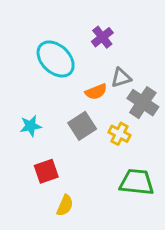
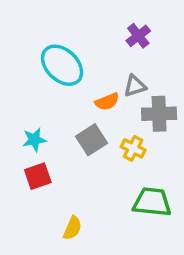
purple cross: (102, 37) -> (138, 36), moved
gray cross: (143, 103) -> (159, 114), turned -36
red square: (46, 171) -> (38, 176), moved

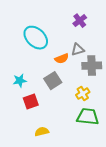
yellow cross: (133, 148) -> (83, 94), moved, turned 32
red square: (38, 176) -> (31, 102), moved
yellow semicircle: (72, 228) -> (42, 132), turned -128

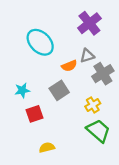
purple cross: (80, 21) -> (89, 23), size x1.5
gray cross: (92, 66) -> (103, 74), turned -30
green trapezoid: (88, 117) -> (98, 131), turned 35

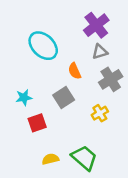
gray triangle: (87, 56) -> (100, 52), moved
orange semicircle: (69, 66) -> (75, 71), turned 88
green trapezoid: (98, 131) -> (84, 158), moved

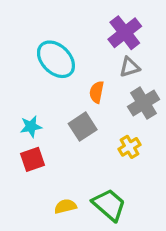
orange semicircle: (75, 71) -> (97, 92), turned 35
red square: (37, 123) -> (33, 159), moved

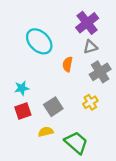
gray square: (83, 127) -> (53, 107), moved
yellow semicircle: (65, 206) -> (46, 132), moved

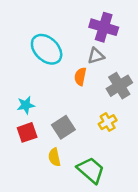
purple cross: (87, 23) -> (104, 27), turned -35
gray triangle: (90, 47) -> (96, 56), moved
yellow semicircle: (46, 132) -> (54, 157), turned -88

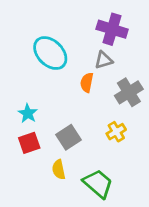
cyan star: (26, 105) -> (28, 113), turned -30

